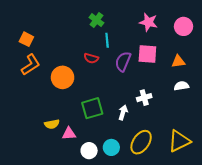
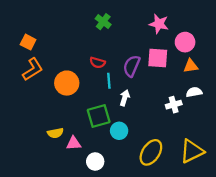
pink circle: (184, 26) -> (185, 42), moved
cyan line: (107, 40) -> (109, 81), moved
white cross: (144, 98) -> (174, 105), moved
white arrow: (123, 112) -> (125, 98), moved
cyan circle: (111, 147) -> (119, 131), moved

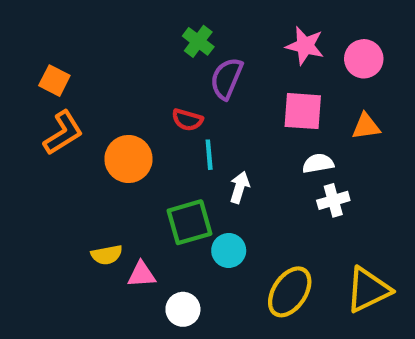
pink circle: (185, 42) -> (364, 59), moved
purple semicircle: (132, 66) -> (227, 78), moved
white semicircle: (194, 92) -> (318, 163), moved

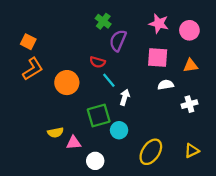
cyan line: (209, 155) -> (109, 80), turned -35
white cross: (333, 200) -> (189, 104), moved
yellow triangle: (368, 290) -> (192, 151), size x0.6

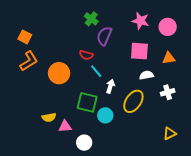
green square: (99, 115) -> (87, 102), turned 30
yellow ellipse: (151, 152) -> (133, 101), moved

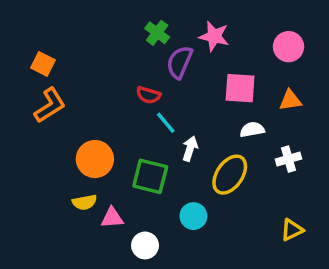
pink star: (140, 21) -> (214, 36), moved
orange circle: (59, 73) -> (95, 159), moved
cyan circle: (105, 115) -> (193, 216), moved

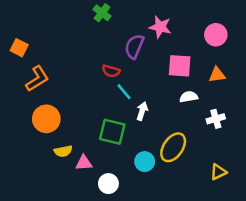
green cross: (157, 33) -> (102, 13), moved
orange square: (43, 64) -> (19, 48), moved
orange circle: (95, 159) -> (46, 119), moved
yellow ellipse: (230, 175) -> (173, 147), moved

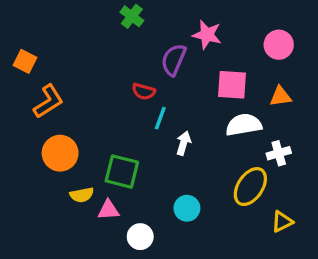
cyan line: (124, 92) -> (160, 118), turned 60
white semicircle: (189, 97) -> (244, 125), size x1.5
green square: (112, 132) -> (122, 172), moved
yellow ellipse: (173, 147) -> (250, 187), moved

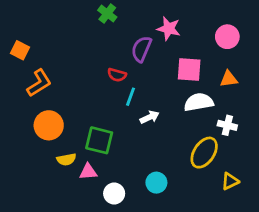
white arrow: (184, 143) -> (150, 117), turned 48
white cross: (279, 153) -> (227, 125), turned 30
cyan circle: (187, 208) -> (156, 183), moved

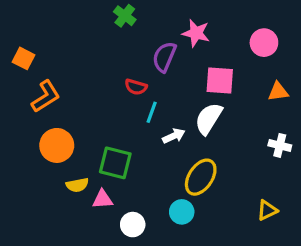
orange triangle: (229, 79) -> (278, 92), moved
white semicircle: (199, 102) -> (209, 119), moved, turned -48
white cross: (227, 125) -> (280, 145), moved
yellow ellipse: (204, 153) -> (201, 177), moved

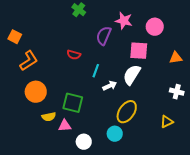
pink circle: (264, 43) -> (155, 27), moved
red semicircle: (136, 87) -> (74, 55), moved
yellow triangle: (267, 210) -> (167, 122), moved

